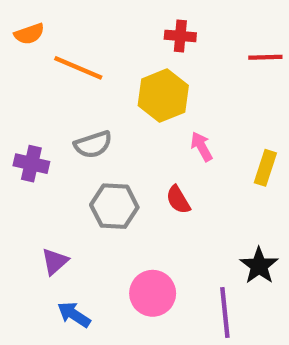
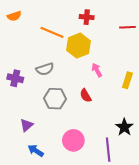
orange line: (78, 68) -> (52, 32), moved

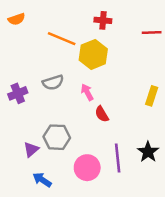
pink arrow: (97, 70) -> (87, 92), moved
purple cross: (15, 78) -> (18, 93), turned -35
gray hexagon: (55, 99) -> (57, 137), moved
purple line: (108, 150) -> (118, 158), moved

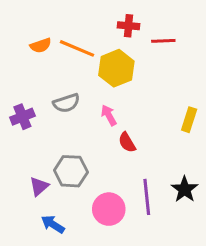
orange semicircle: (17, 19) -> (41, 45), moved
red line: (152, 33) -> (163, 41), moved

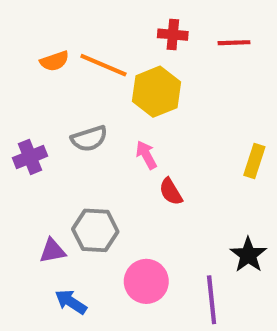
red line: (163, 41) -> (234, 43), moved
purple triangle: (39, 186) -> (52, 251), turned 30
purple line: (147, 197) -> (212, 300), moved

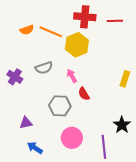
red cross: (173, 35) -> (85, 17), size x1.5
purple cross: (30, 157) -> (15, 77), turned -35
gray hexagon: (95, 230) -> (60, 106), moved

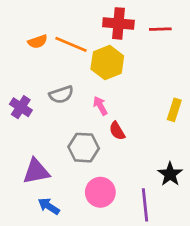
purple triangle: (26, 123) -> (36, 171), size x1.5

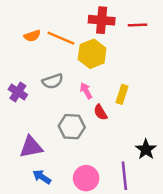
yellow rectangle: (174, 110) -> (122, 94), moved
pink circle: (100, 192) -> (86, 178), moved

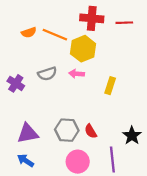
pink arrow: (86, 91) -> (77, 74), moved, turned -56
red semicircle: (100, 112) -> (91, 131), moved
gray hexagon: (72, 127) -> (67, 130), moved
blue arrow: (42, 177) -> (26, 161), moved

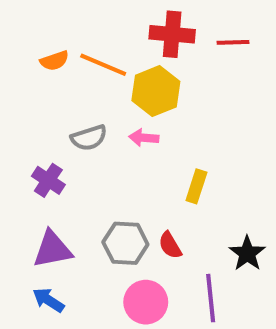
purple cross: (16, 83) -> (48, 180), moved
yellow rectangle: (110, 86) -> (196, 186), moved

